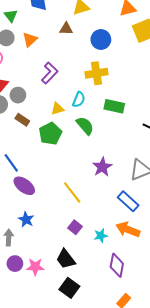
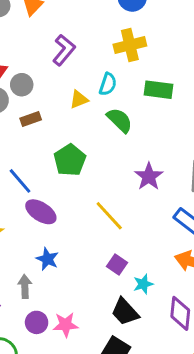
brown rectangle: (22, 120) -> (31, 119), turned -48
green pentagon: (50, 134) -> (70, 160), moved
cyan star: (101, 236) -> (143, 284), moved
black trapezoid: (66, 259) -> (125, 312), moved

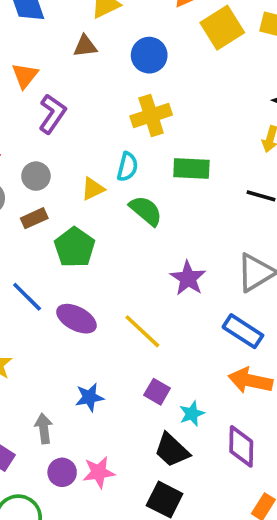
purple L-shape: (64, 50) -> (52, 114), moved
gray circle: (22, 85) -> (36, 176), moved
green pentagon: (70, 160) -> (75, 247), moved
purple ellipse: (41, 212) -> (76, 319), moved
blue star: (47, 259) -> (89, 397), moved, turned -30

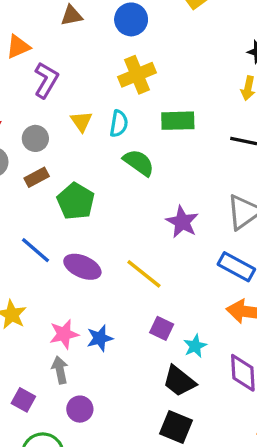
orange triangle: (25, 75) -> (18, 47), turned 32
yellow triangle: (93, 189) -> (81, 121), moved, turned -35
pink star: (99, 472) -> (64, 334), moved

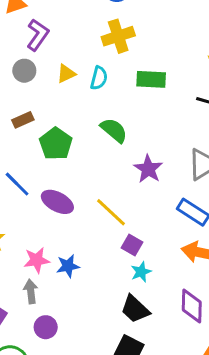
yellow triangle: (81, 121) -> (66, 74), turned 36
gray circle: (35, 138) -> (24, 71), moved
green semicircle: (139, 163) -> (114, 130), moved
purple square: (162, 328) -> (132, 245), moved
cyan star: (195, 346) -> (141, 272), moved

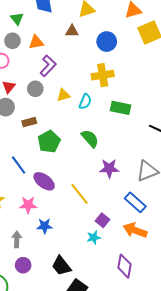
purple star: (148, 169) -> (109, 168), turned 30
purple square: (132, 245) -> (102, 220), moved
pink star: (37, 260) -> (28, 205), moved
black trapezoid: (135, 309) -> (61, 266), moved

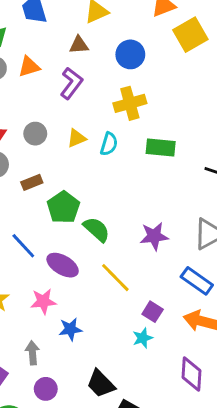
purple L-shape: (48, 66) -> (71, 83), moved
green semicircle: (90, 139) -> (97, 229), moved

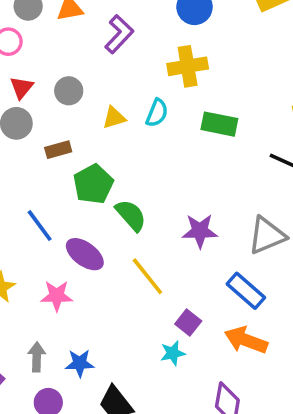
yellow triangle: (77, 138) -> (114, 118), moved
blue star: (70, 329) -> (80, 363), moved

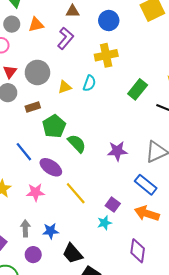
gray circle: (69, 91) -> (37, 72), size x1.5
green rectangle: (219, 124) -> (138, 89), moved, turned -60
yellow line: (147, 276) -> (76, 193), moved

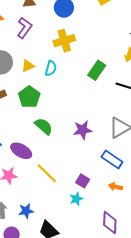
yellow triangle: (65, 87) -> (28, 66), moved
green pentagon: (54, 126) -> (29, 97), moved
orange arrow: (147, 213) -> (116, 187), size x0.6

